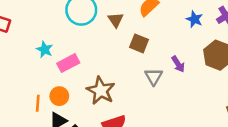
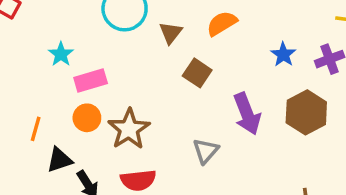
purple arrow: (178, 64) -> (247, 114), size x1.6
gray triangle: (154, 76) -> (206, 151), moved
orange circle: (59, 96) -> (87, 118), moved

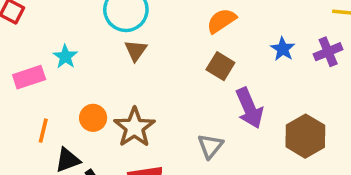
brown triangle: (171, 33) -> (136, 50), moved
brown square: (197, 73) -> (220, 66), moved
pink rectangle: (91, 80) -> (29, 77), moved
brown hexagon: (306, 112) -> (305, 136), moved

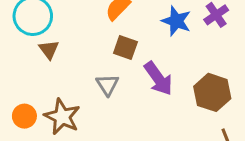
blue star: (283, 49) -> (176, 21), size x1.4
gray triangle: (210, 146) -> (108, 85), moved

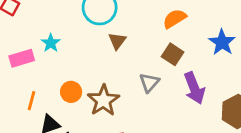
brown triangle: (49, 50) -> (117, 41), moved

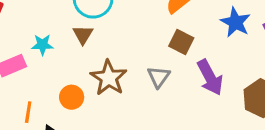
brown triangle: (117, 41) -> (83, 35), moved
cyan star: (51, 43) -> (43, 45), turned -30
brown star: (103, 100) -> (109, 78), moved

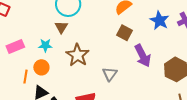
cyan star: (43, 45) -> (45, 45), moved
gray triangle: (159, 77) -> (110, 74), moved
orange circle: (72, 97) -> (41, 67), moved

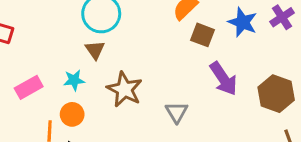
brown square: (124, 33) -> (203, 35), moved

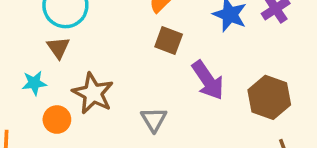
brown square: (203, 35) -> (169, 40), moved
orange circle: (72, 114) -> (57, 120), moved

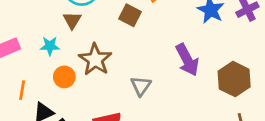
brown square: (169, 40) -> (130, 15), moved

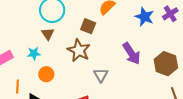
brown star: (95, 60) -> (79, 50), moved

